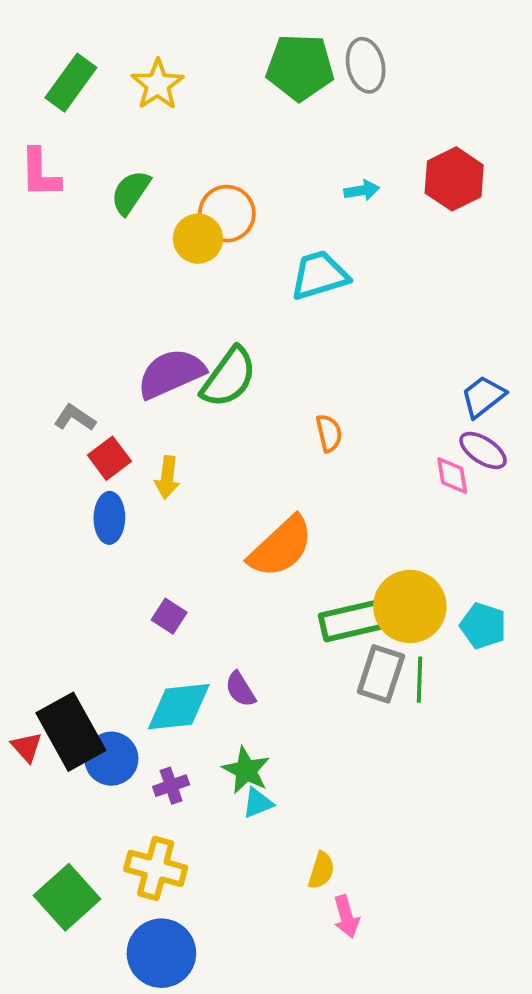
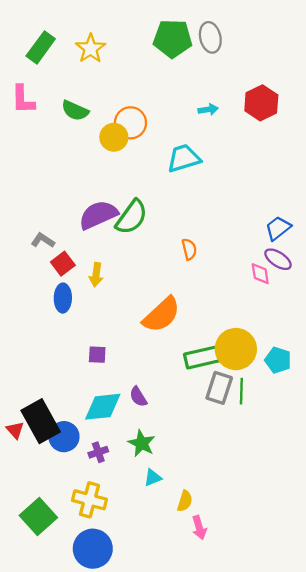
green semicircle: (131, 192) -> (75, 111), turned -100
purple square: (169, 616) -> (97, 355), turned -30
cyan triangle: (258, 803) -> (153, 478), moved

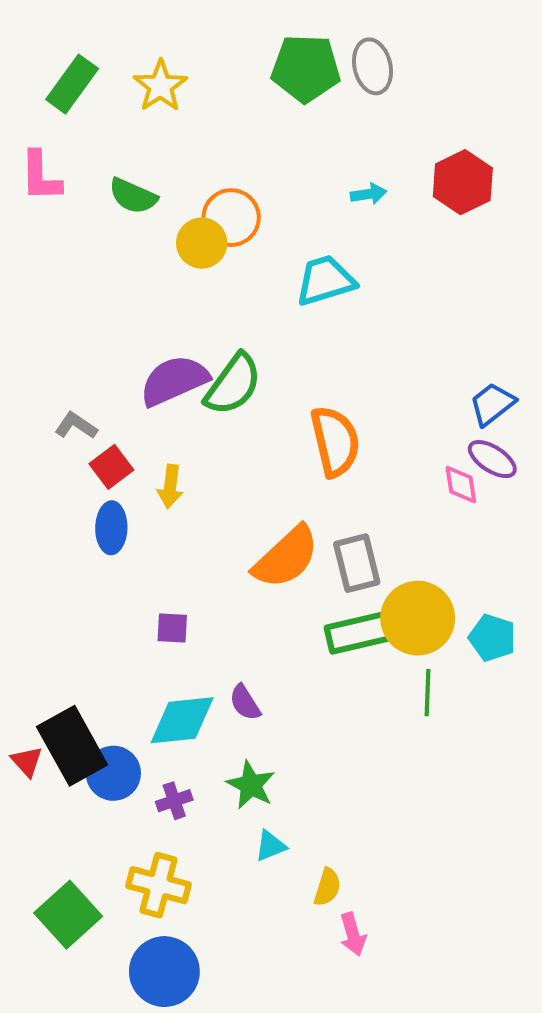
orange semicircle: (189, 249) -> (335, 441), size x1.8
gray rectangle: (219, 388) -> (357, 563), moved, turned -32

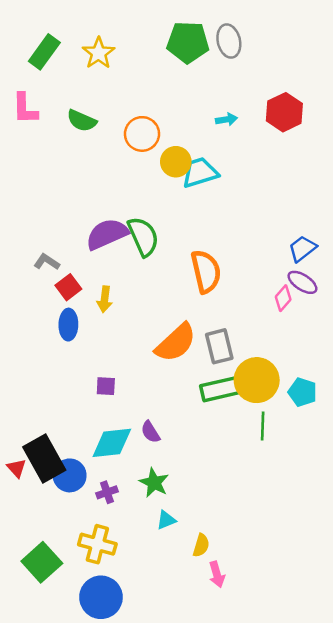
yellow circle: (202, 243) -> (176, 162), moved
green semicircle: (233, 384) -> (143, 236), turned -60
pink diamond: (461, 485) -> (283, 298), turned 50

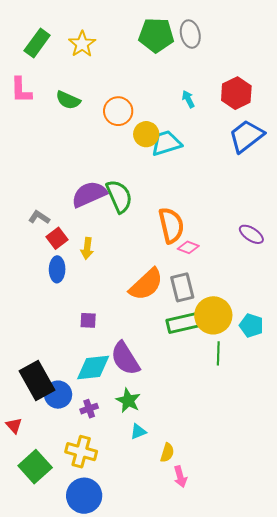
cyan arrow: (226, 119) -> (188, 99), turned -108
blue trapezoid: (302, 249) -> (246, 136), moved, size x1.5
pink diamond: (283, 298) -> (188, 247), moved, turned 70
purple semicircle: (150, 432) -> (125, 358), size x1.8
red triangle: (17, 468) -> (14, 426), moved

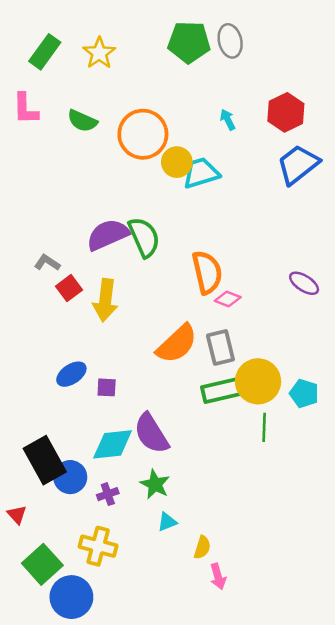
orange circle: (118, 111) -> (143, 134), size x1.4
yellow arrow: (87, 248) -> (105, 300), size x1.6
blue ellipse: (57, 269) -> (71, 374), moved, turned 55
blue circle: (84, 496) -> (71, 597), moved

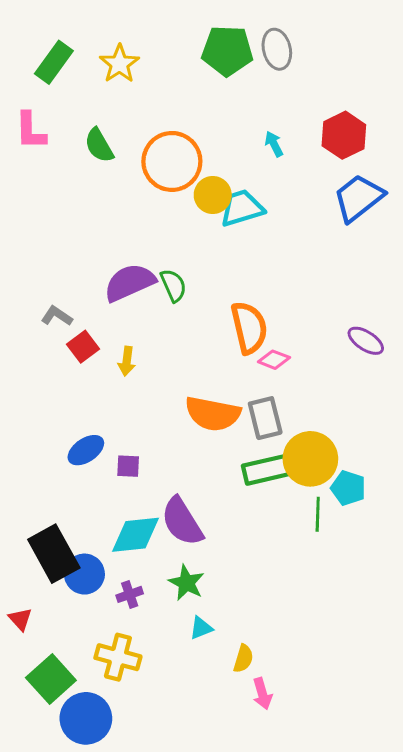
green semicircle: (82, 121) -> (99, 145), turned 36
green semicircle: (144, 237) -> (173, 285), size x0.7
yellow arrow: (105, 300) -> (127, 361), size x0.6
orange semicircle: (177, 344) -> (213, 414), turned 54
cyan pentagon: (304, 393) -> (348, 488), moved

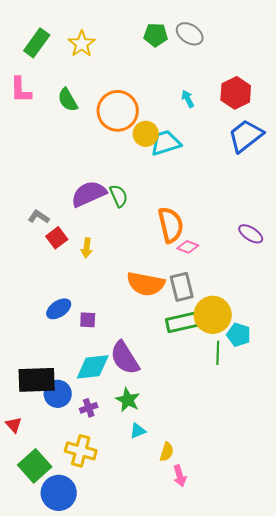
gray ellipse: (277, 49) -> (190, 34), turned -44
green pentagon: (227, 51) -> (156, 35), size x0.7
black rectangle: (54, 554) -> (37, 380), turned -63

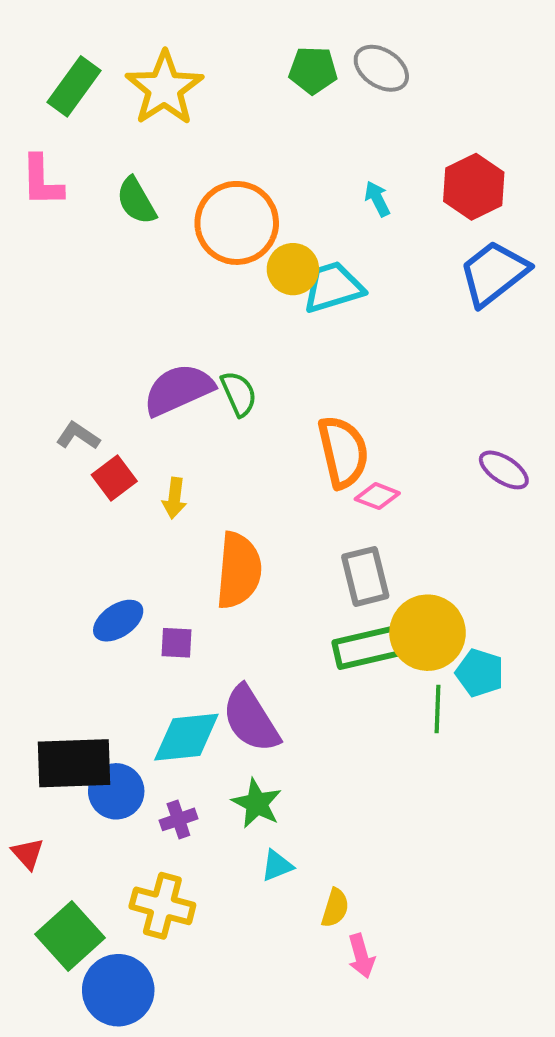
yellow star: (82, 44) -> (164, 88), size x1.4
orange semicircle: (146, 284) -> (239, 570), moved, turned -96

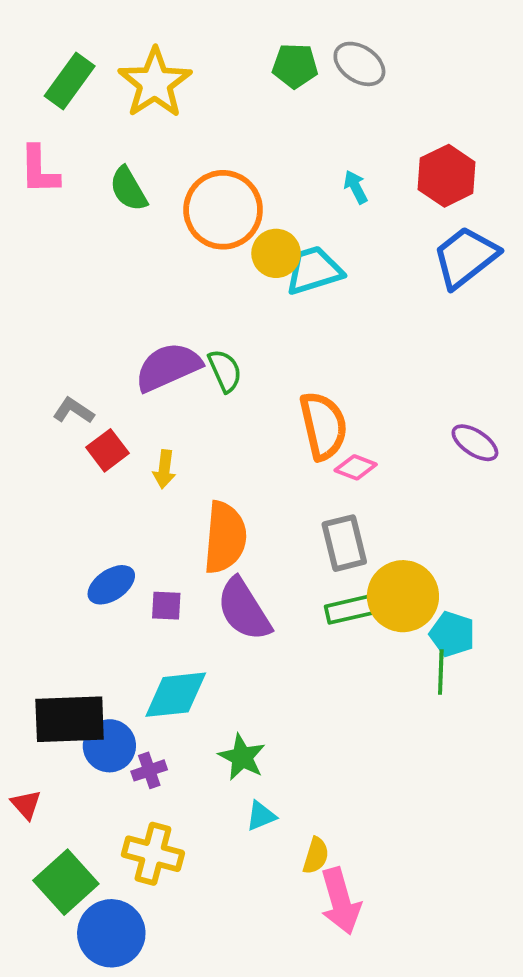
green rectangle: (371, 647) -> (350, 609), size x0.7
green line: (438, 709) -> (441, 672), moved
purple semicircle: (251, 719) -> (244, 609), moved
purple cross: (178, 819) -> (149, 770), moved
pink arrow: (361, 956) -> (340, 901), size x1.6

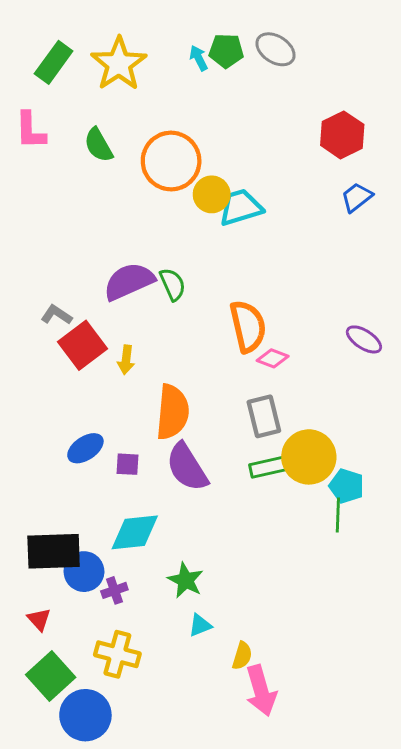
cyan arrow: (356, 187) -> (199, 58), moved
blue trapezoid: (465, 257) -> (357, 197), size x0.6
red square: (107, 450) -> (83, 345), size x1.5
red triangle: (26, 804) -> (39, 619), moved

